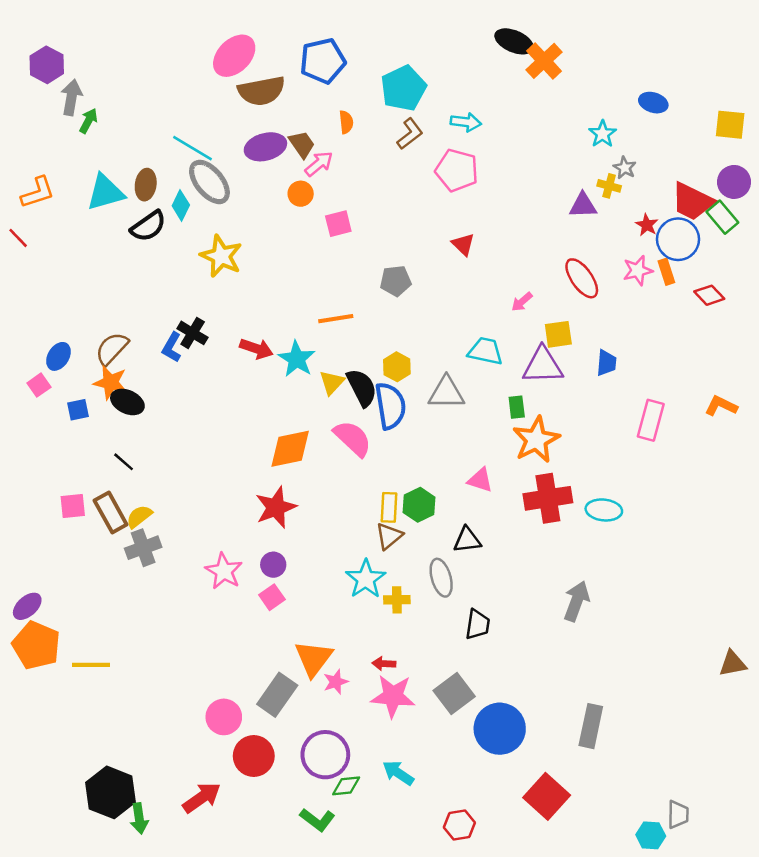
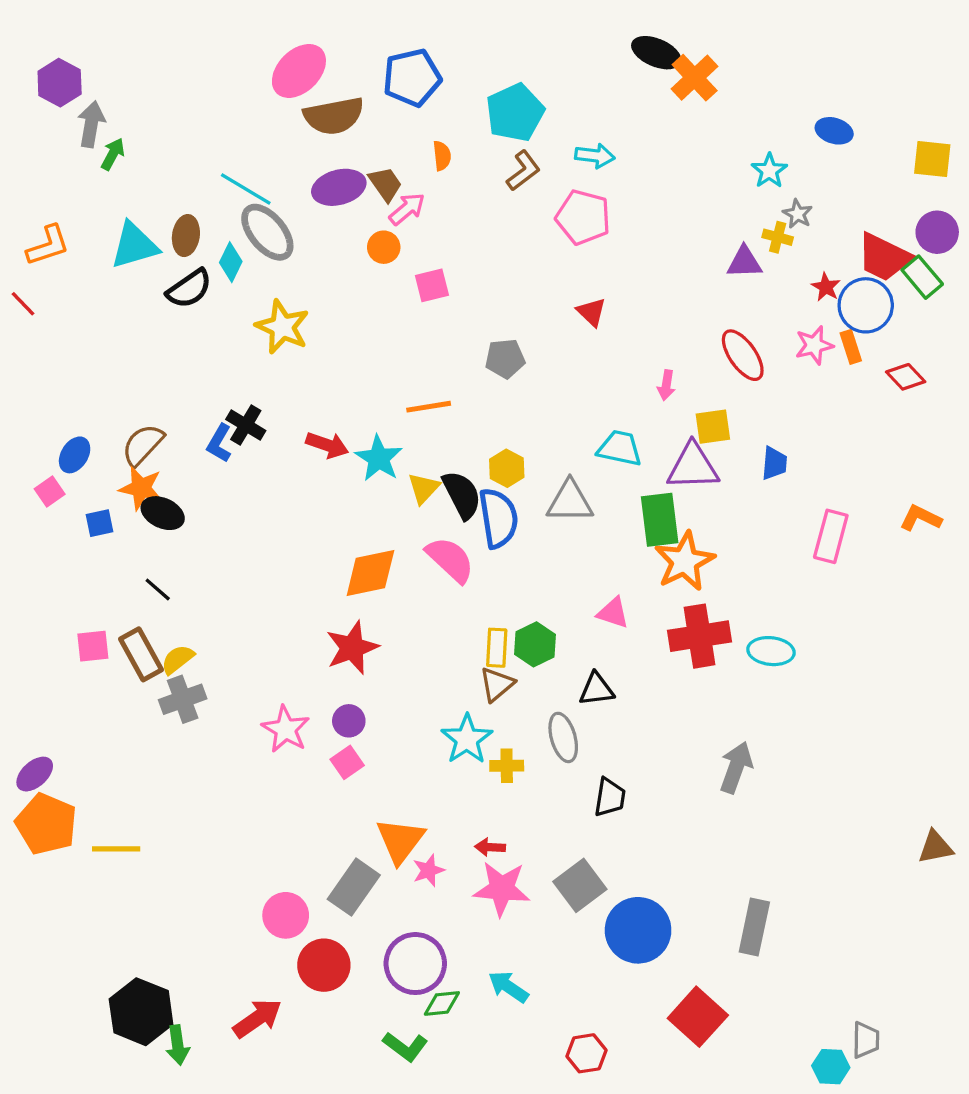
pink arrow: (522, 302) -> (666, 385), turned -40
green rectangle: (517, 407) -> (660, 520), size x1.8

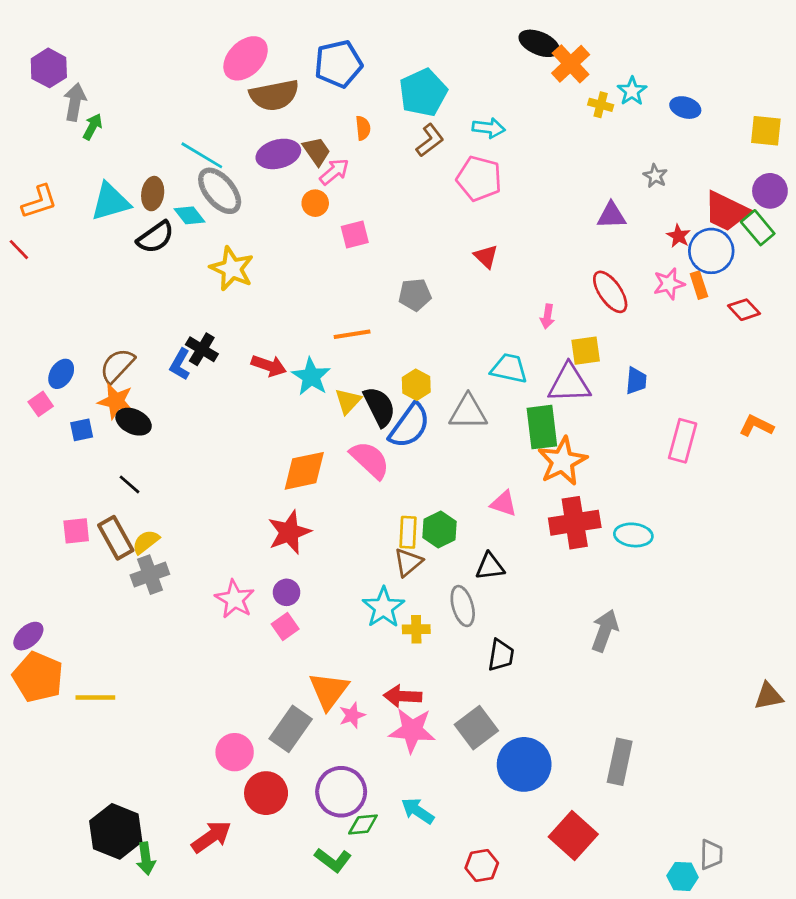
cyan star: (769, 171) -> (632, 91), moved
yellow cross: (778, 237) -> (601, 105), moved
cyan diamond: (231, 262) -> (190, 215), turned -64
blue semicircle: (498, 518) -> (409, 426), turned 45
red arrow: (490, 847) -> (403, 696), size x1.5

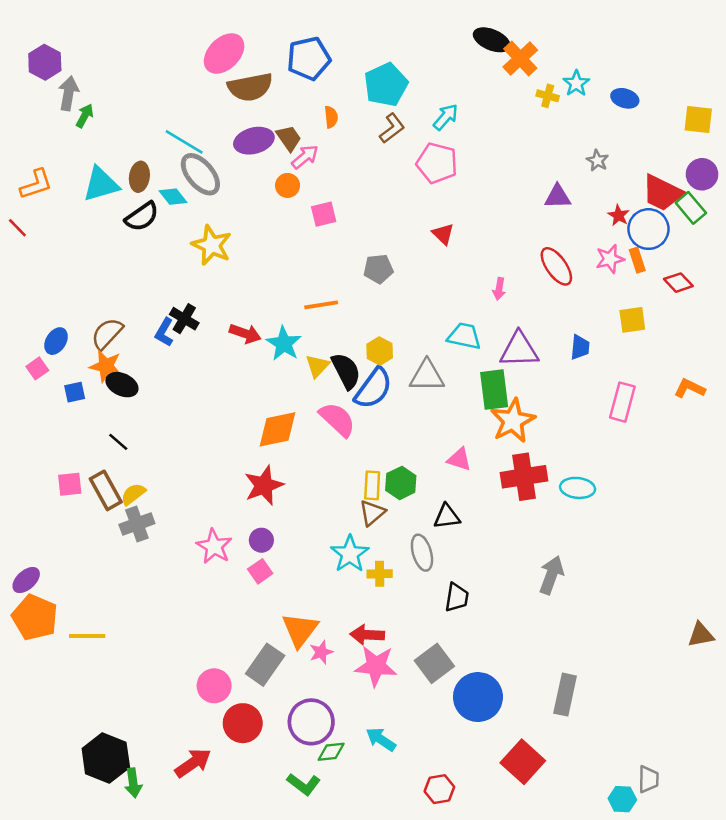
cyan arrow: (489, 128) -> (446, 117), turned -56
yellow square: (586, 351) -> (632, 320), moved

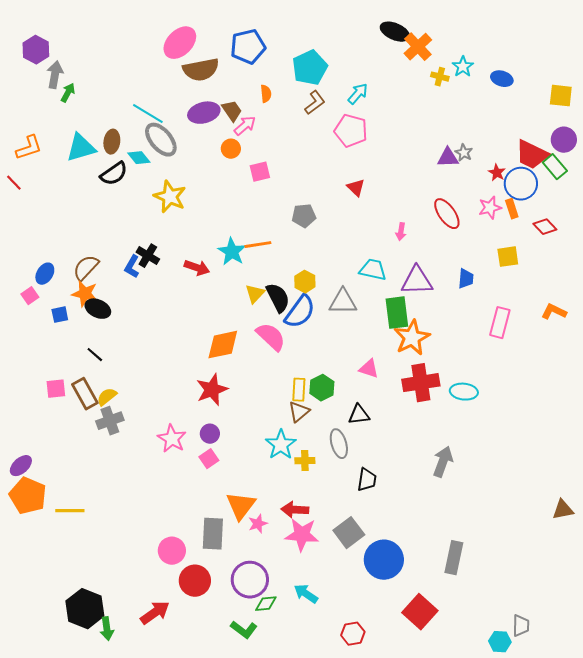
gray star: (597, 161) -> (464, 153), moved
cyan star: (284, 344) -> (232, 252), moved
gray rectangle: (265, 665) -> (213, 534), turned -32

